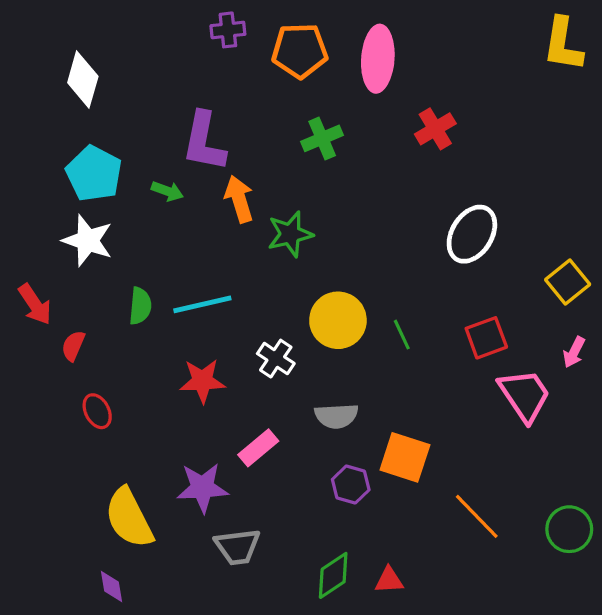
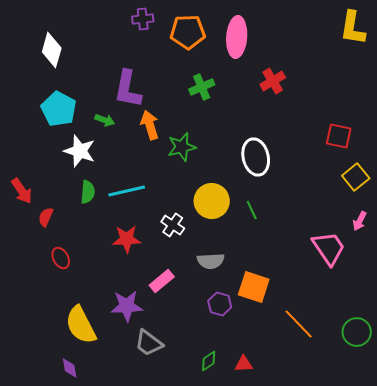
white ellipse: (472, 234) -> (256, 157), moved, turned -45
white star: (88, 241) -> (80, 151), moved
red square: (486, 338) -> (339, 136), moved, turned 32
gray trapezoid: (237, 547) -> (149, 343), turned 44
green diamond: (333, 575) -> (209, 361), size x0.7

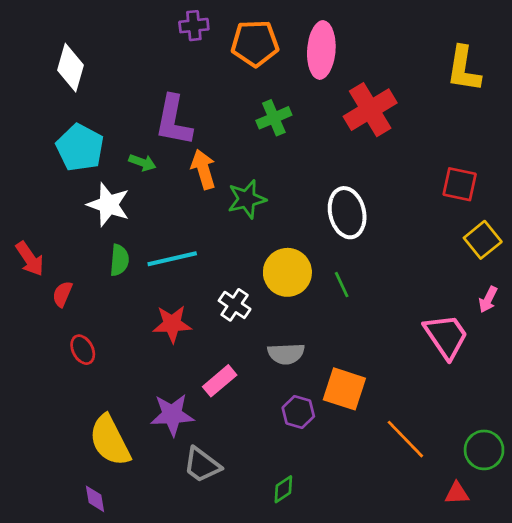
yellow L-shape: (353, 28) -> (464, 69), moved
red cross: (273, 81) -> (370, 110), size x1.5
red triangle: (244, 364) -> (457, 493), moved

